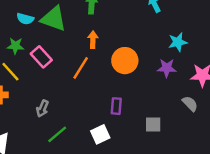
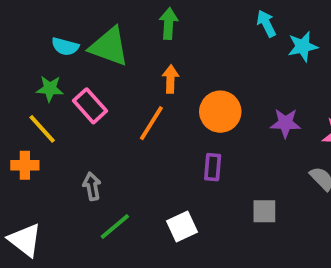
cyan star: (178, 42) -> (303, 46), moved
purple rectangle: (116, 106) -> (213, 167), moved
gray arrow: (42, 109) -> (92, 186), turned 147

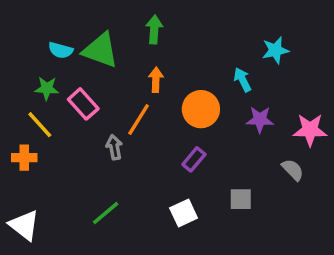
cyan arrow: (266, 23) -> (242, 80), moved
purple rectangle: (213, 167) -> (194, 159), turned 35
gray arrow: (92, 186) -> (114, 147), moved
white square: (182, 227) -> (184, 213), moved

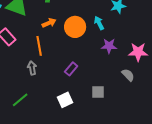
orange arrow: (156, 80) -> (49, 23), turned 64
orange circle: (201, 109) -> (75, 27), moved
orange line: (139, 120) -> (39, 46), turned -42
gray arrow: (114, 147) -> (32, 68), moved

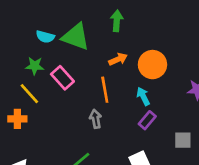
cyan arrow: (99, 23) -> (143, 96), moved
gray square: (98, 92) -> (183, 140), moved

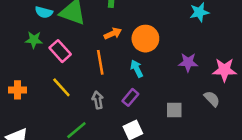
yellow line: (29, 94) -> (61, 87), moved
gray arrow: (96, 119) -> (98, 100), moved
purple rectangle: (147, 120) -> (130, 97), moved

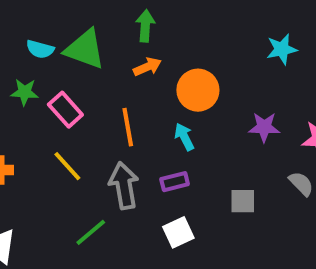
orange arrow: (113, 34) -> (147, 67), moved
purple rectangle: (130, 97) -> (175, 182), turned 36
gray arrow: (98, 100) -> (124, 186), size x1.6

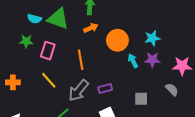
cyan star: (282, 49) -> (152, 38), moved
pink rectangle: (65, 110) -> (48, 51), turned 60
cyan arrow: (184, 137) -> (133, 61), moved
gray arrow: (124, 186) -> (78, 91), turned -130

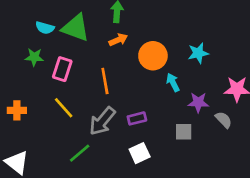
purple star: (152, 60) -> (198, 102), moved

